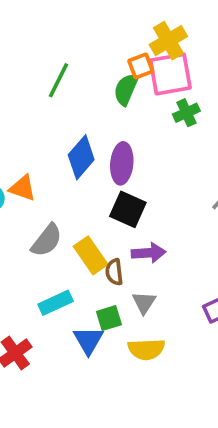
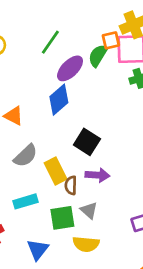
purple ellipse: (122, 163) -> (70, 68), moved, turned 32
gray triangle: (144, 303) -> (89, 210), turned -30
green square: (109, 318) -> (62, 218), size x1.4
blue triangle: (88, 340) -> (38, 249), moved

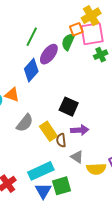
blue diamond: (59, 100) -> (31, 70), moved
cyan rectangle: (26, 201) -> (41, 171), moved, size x1.4
green square: (62, 218) -> (62, 186), moved
yellow semicircle: (86, 244) -> (96, 169), moved

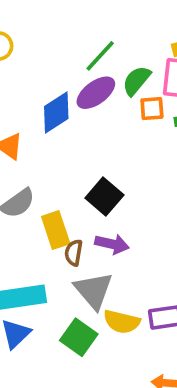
orange square: (76, 29) -> (152, 109), moved
green line: (32, 37) -> (100, 56), moved
gray triangle: (77, 157) -> (94, 290), size x1.6
green square: (62, 186) -> (79, 337), moved, turned 36

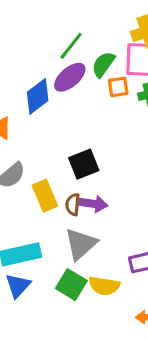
black square: (104, 196) -> (84, 164), turned 32
brown semicircle: (74, 253) -> (73, 205), moved
gray triangle: (94, 290) -> (81, 244), turned 33
yellow semicircle: (122, 322) -> (104, 286), moved

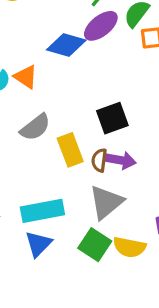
blue diamond: (38, 96) -> (66, 45), turned 51

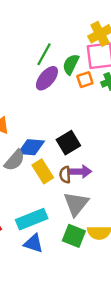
blue diamond: (66, 45) -> (31, 147), moved
blue triangle: (38, 244) -> (33, 243), turned -45

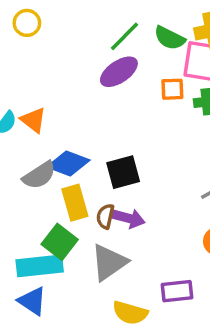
green semicircle: (71, 64) -> (170, 38), moved, turned -105
green square: (74, 236) -> (60, 242), moved

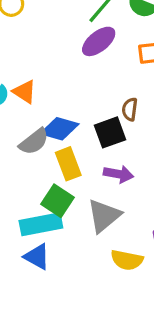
brown semicircle: (105, 216) -> (130, 109), moved

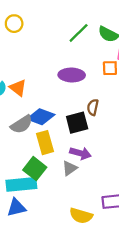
purple ellipse: (99, 41) -> (72, 75), moved, turned 35
gray triangle: (104, 216) -> (70, 168), moved, size x0.6
blue triangle: (37, 257) -> (16, 208), turned -48

